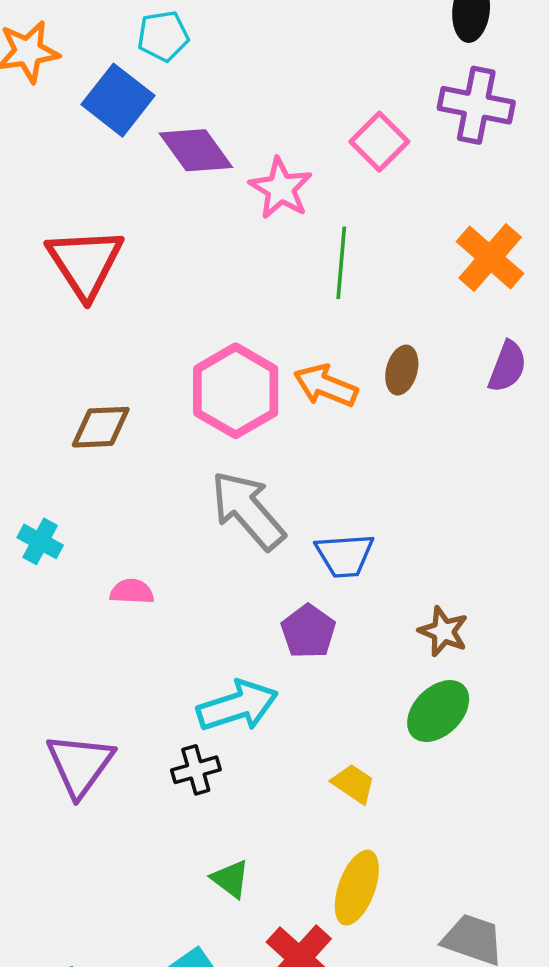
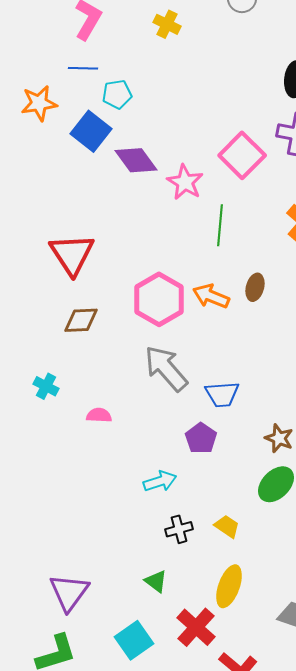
pink square: (379, 142) -> (242, 155), size x1.4
red triangle: (85, 263) -> (72, 254), moved
cyan arrow: (237, 706) -> (160, 481), size x0.7
purple triangle: (80, 765) -> (69, 592), moved
black cross: (196, 770) -> (179, 529), moved

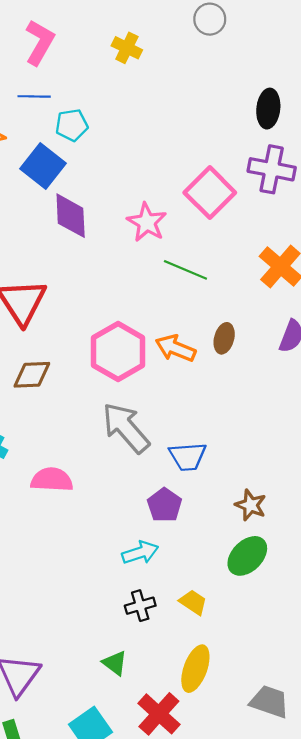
purple diamond: (136, 160) -> (71, 216), moved, turned 33
green line: (220, 225) -> (185, 270), turned -72
pink semicircle: (99, 415) -> (52, 480), size x1.5
cyan arrow: (160, 481) -> (140, 553), moved

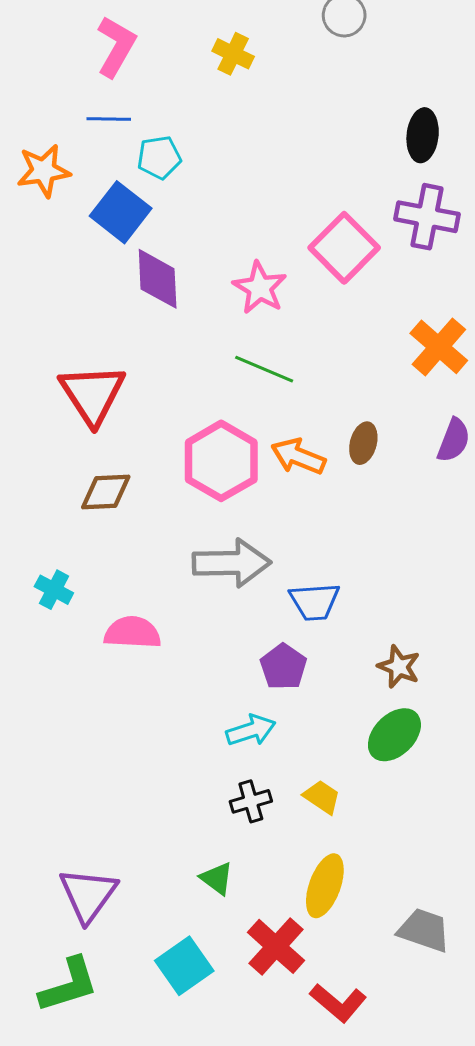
green line: (185, 270) -> (264, 369), moved
gray arrow: (126, 428) -> (232, 563), turned 130

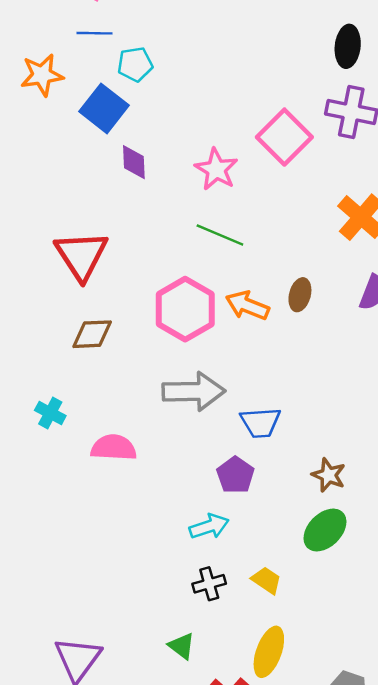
purple diamond: (158, 279) -> (134, 162), size x0.7

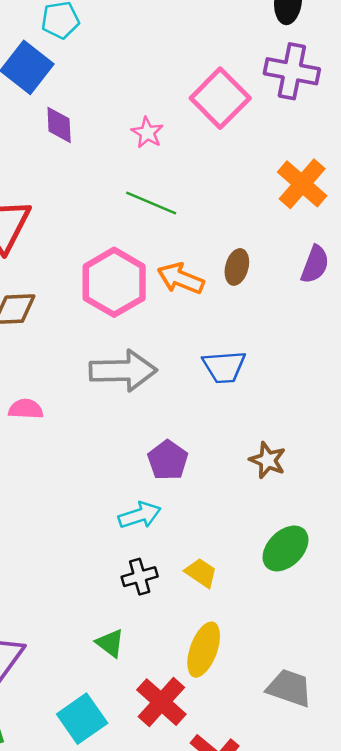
pink star: (216, 169) -> (147, 133), size x0.7
blue trapezoid: (260, 423) -> (224, 367), moved
pink semicircle: (114, 448) -> (26, 409), moved, size x0.7
green ellipse: (325, 530) -> (286, 548), moved

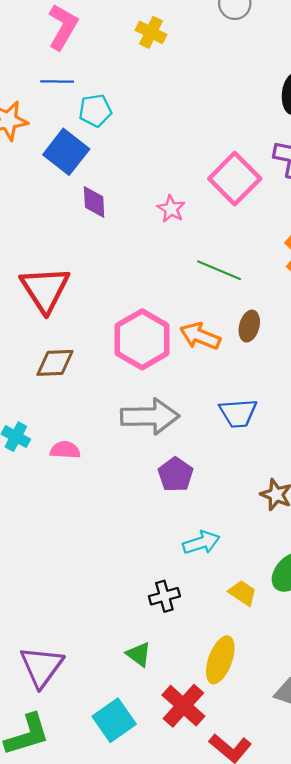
green line: (151, 203) -> (219, 270), moved
purple pentagon: (168, 460) -> (176, 475), moved
cyan arrow: (140, 515) -> (201, 543), moved
yellow trapezoid: (201, 573) -> (243, 593), moved

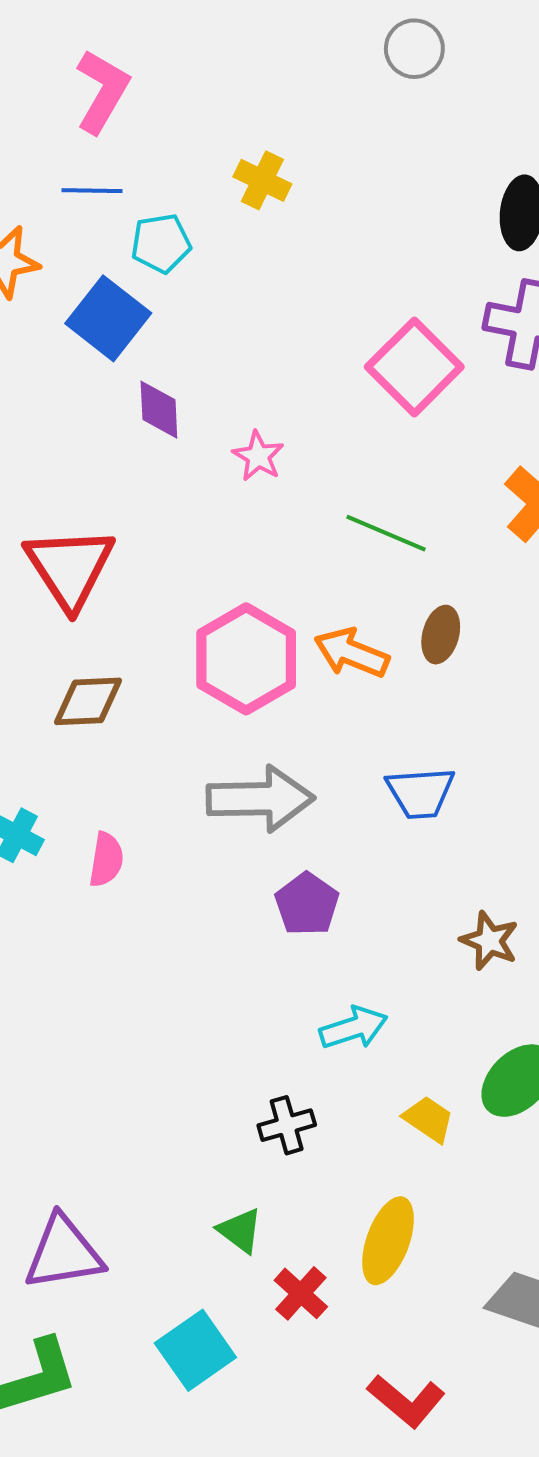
yellow cross: (151, 32) -> (262, 180), moved
pink star: (171, 209) -> (258, 456), moved
pink semicircle: (65, 450) -> (106, 860), turned 96
purple triangle: (42, 667) -> (64, 1253), turned 45
red cross: (183, 706) -> (301, 1293), moved, size x0.7

